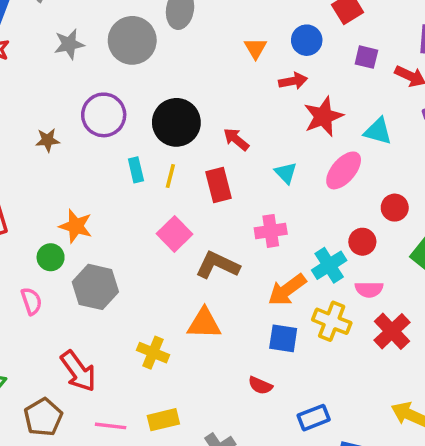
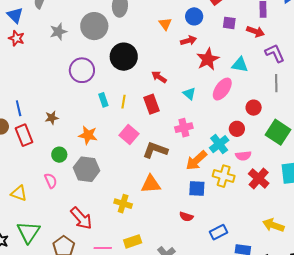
black circle: (176, 122) -> (124, 57), moved
brown star: (48, 140) -> (52, 118), moved
orange star: (76, 226) -> (88, 135), moved

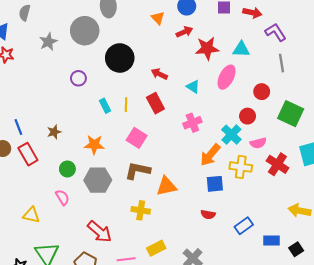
red star: (208, 59) -> (207, 48), turned 30
purple circle: (82, 70) -> (78, 78), size x0.6
brown L-shape: (155, 150) -> (138, 171), moved

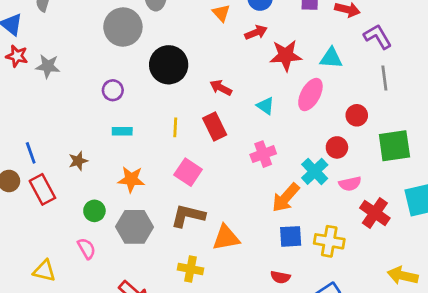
gray star: (48, 42) -> (48, 66), moved, turned 30
cyan rectangle: (105, 106) -> (122, 131), moved, turned -64
green square: (291, 114) -> (394, 146), turned -35
yellow cross: (241, 167) -> (329, 241), moved

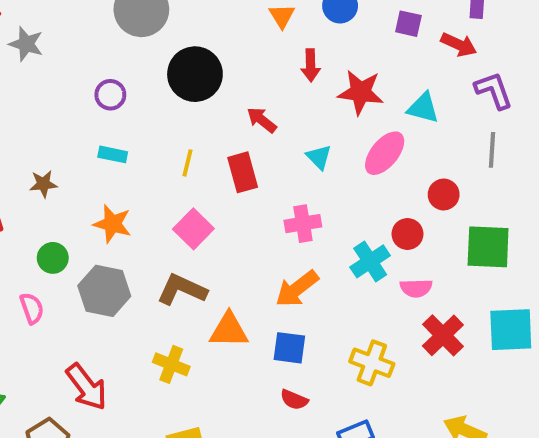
red arrow: (256, 32) -> (311, 65), moved, turned 100
orange arrow: (286, 198) -> (297, 289), moved
blue square: (291, 236) -> (289, 348), moved

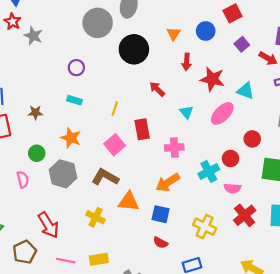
purple square: (408, 24) -> (242, 44), turned 32
black circle: (195, 74) -> (134, 49), moved
red rectangle: (243, 172) -> (142, 129), moved

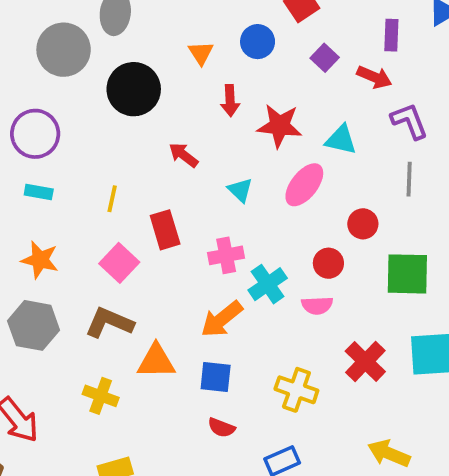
purple circle: (76, 68) -> (35, 134), size x1.6
cyan cross: (209, 171) -> (268, 284), moved
pink semicircle: (232, 188) -> (317, 305), moved

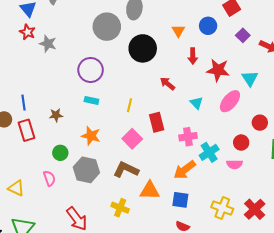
cyan triangle: (341, 140) -> (250, 78), turned 42
red cross: (365, 361) -> (255, 209), moved

